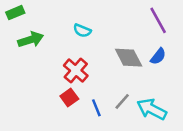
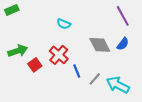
green arrow: (31, 40) -> (18, 51), moved
red square: (69, 98) -> (35, 65), moved
blue line: (96, 108) -> (77, 71), moved

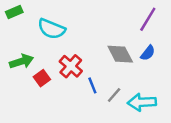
purple line: (123, 16) -> (148, 19), turned 60
cyan semicircle: (64, 24) -> (52, 29), moved, size x1.6
cyan arrow: (118, 85) -> (142, 102), turned -30

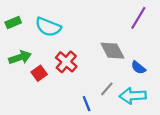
green rectangle: (14, 12) -> (13, 22), moved
blue semicircle: (148, 53) -> (138, 68), moved, turned 91
blue line: (92, 85) -> (87, 104), moved

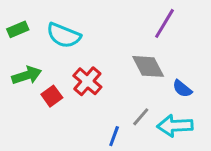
purple line: (138, 18) -> (164, 23), moved
blue line: (87, 104) -> (114, 136), turned 42

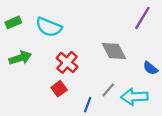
purple line: (164, 23) -> (142, 18), moved
blue semicircle: (182, 89) -> (150, 68), moved
red square: (52, 96) -> (59, 89), moved

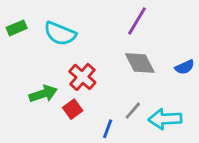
purple line: (142, 18) -> (137, 21), moved
green arrow: (20, 58) -> (43, 94), moved
blue semicircle: (150, 68) -> (185, 67), moved, turned -63

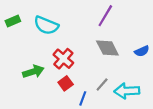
red square: (73, 109) -> (66, 83), moved

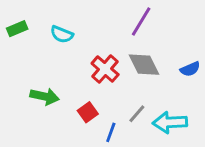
cyan semicircle: (46, 25) -> (62, 34), size x0.7
red cross: (63, 59) -> (105, 69), moved
green arrow: (33, 72) -> (44, 96), turned 30

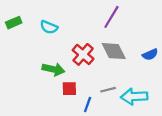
green arrow: (44, 96) -> (53, 69), moved
red square: (88, 112) -> (69, 89), turned 35
gray line: (137, 114) -> (108, 90), turned 35

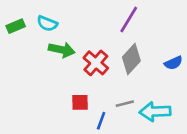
cyan semicircle: (49, 27) -> (47, 23), moved
gray diamond: (114, 51) -> (131, 59), turned 70
green arrow: (53, 69) -> (62, 50), moved

